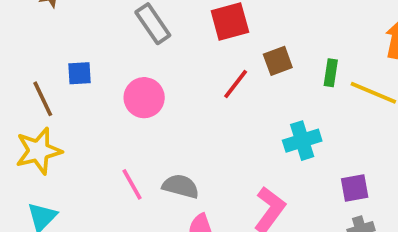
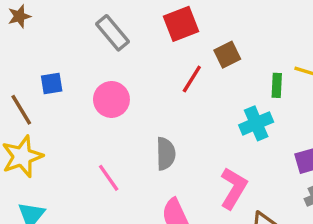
green rectangle: (331, 73) -> (277, 85), moved
gray semicircle: (181, 186) -> (166, 154), moved, turned 80

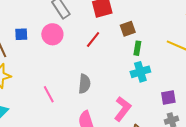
red line: (192, 79) -> (93, 39), moved
green rectangle: (277, 85) -> (137, 48), moved
pink circle: (111, 99) -> (52, 34), moved

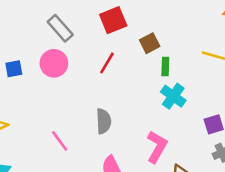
cyan cross: (140, 72) -> (173, 96), turned -30

